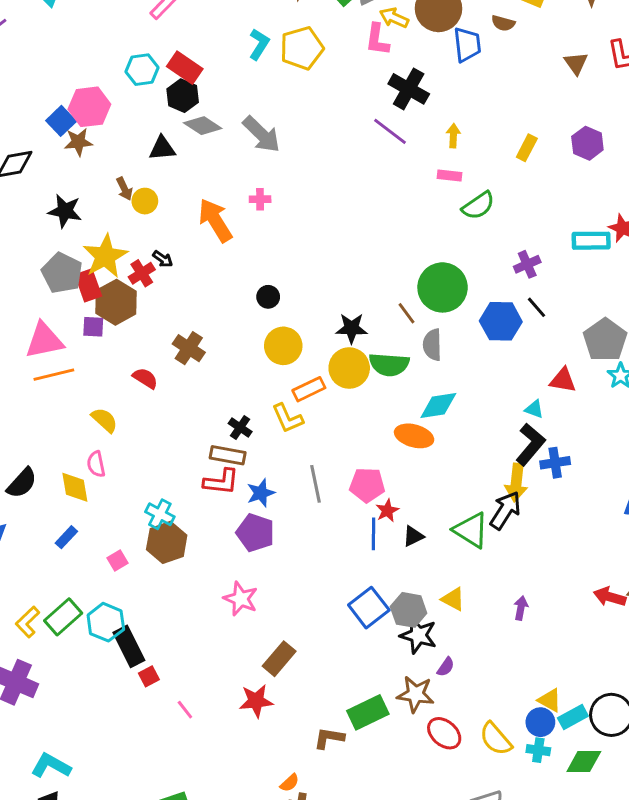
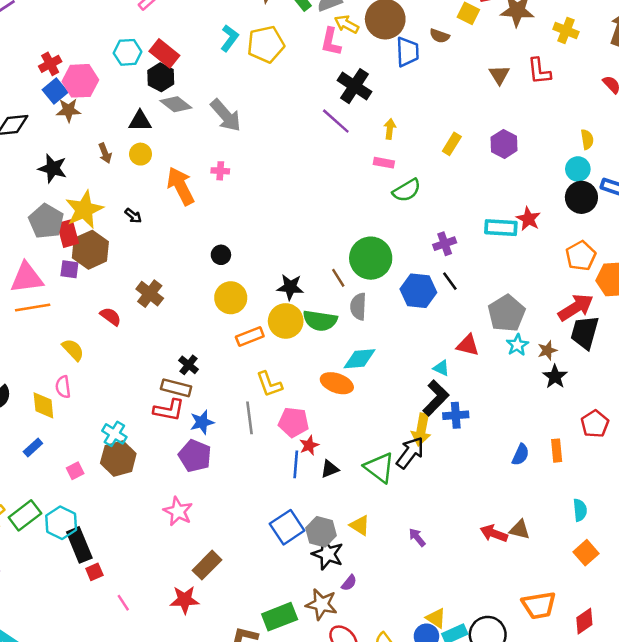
yellow circle: (145, 201) -> (141, 154), moved
red cross: (142, 273) -> (50, 64), moved
yellow L-shape: (288, 418) -> (269, 384), moved
purple arrow: (521, 608) -> (417, 537), turned -54

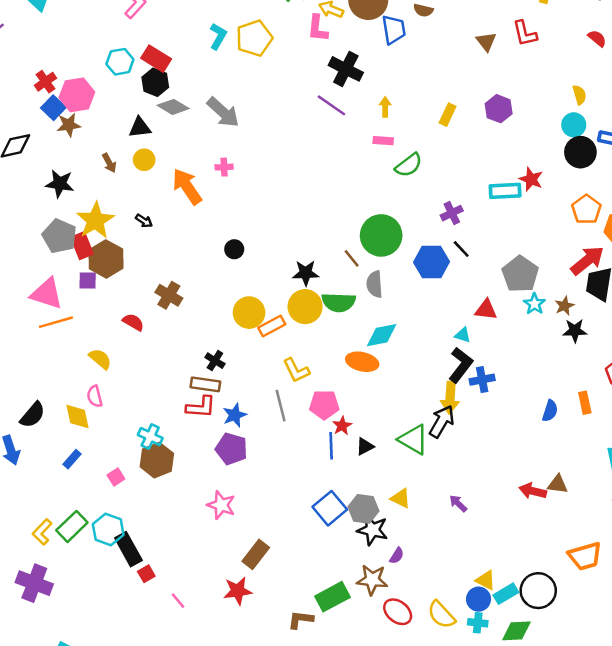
pink triangle: (27, 278) -> (47, 294), turned 32
yellow circle: (231, 298) -> (249, 313), moved
black star: (555, 377) -> (575, 331), turned -30

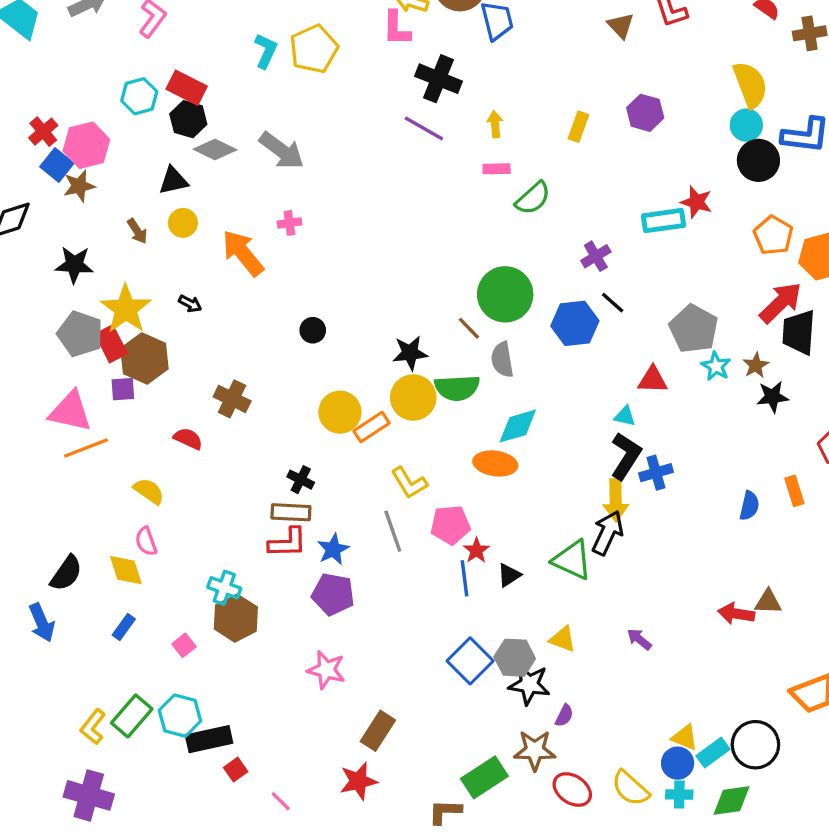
yellow semicircle: (579, 95) -> (750, 85), size x1.8
black rectangle: (128, 549) -> (209, 739), turned -68

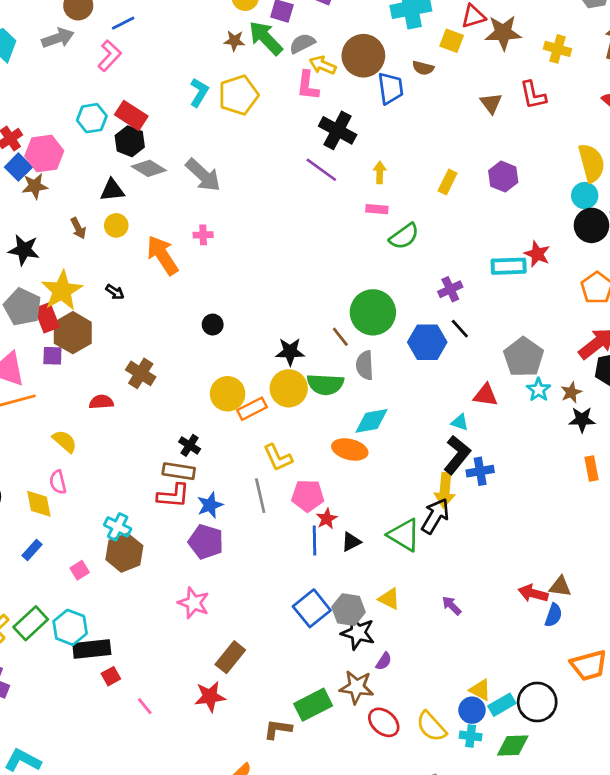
red semicircle: (188, 439) -> (101, 402), turned -35
orange rectangle: (794, 491) -> (591, 468), moved
blue semicircle: (749, 506) -> (553, 615), moved

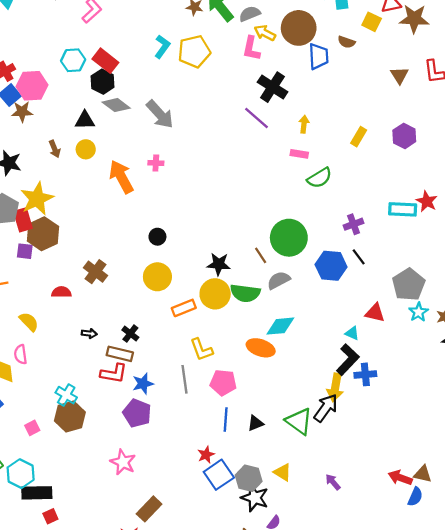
black arrow: (115, 292) -> (89, 333), moved, turned -32
gray semicircle: (365, 365) -> (279, 280), turned 60
yellow circle: (228, 394) -> (157, 277), moved
red star: (327, 519) -> (206, 455), moved

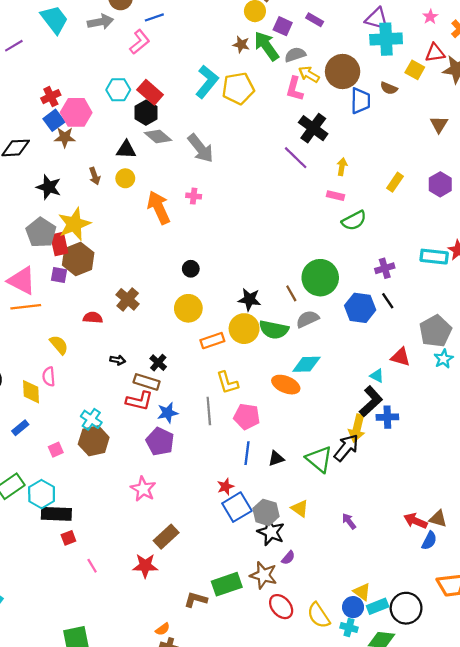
cyan L-shape: (162, 47) -> (207, 82), size x1.4

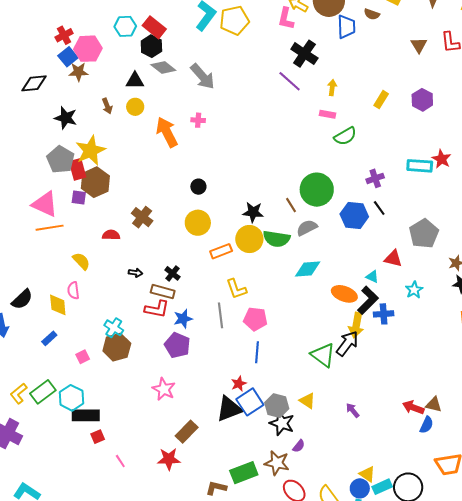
cyan star: (444, 359) -> (414, 290), moved
orange ellipse: (286, 385) -> (344, 294), moved
black triangle: (276, 458) -> (229, 409), moved, size x1.8

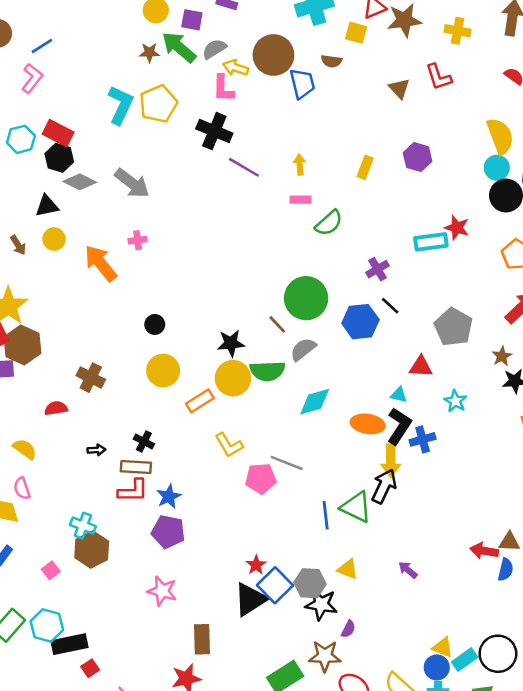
black cross: (304, 54) -> (214, 131), moved
gray line: (221, 315) -> (287, 463), moved, turned -50
blue line: (257, 352) -> (326, 515), moved
brown rectangle: (187, 432) -> (202, 639), turned -35

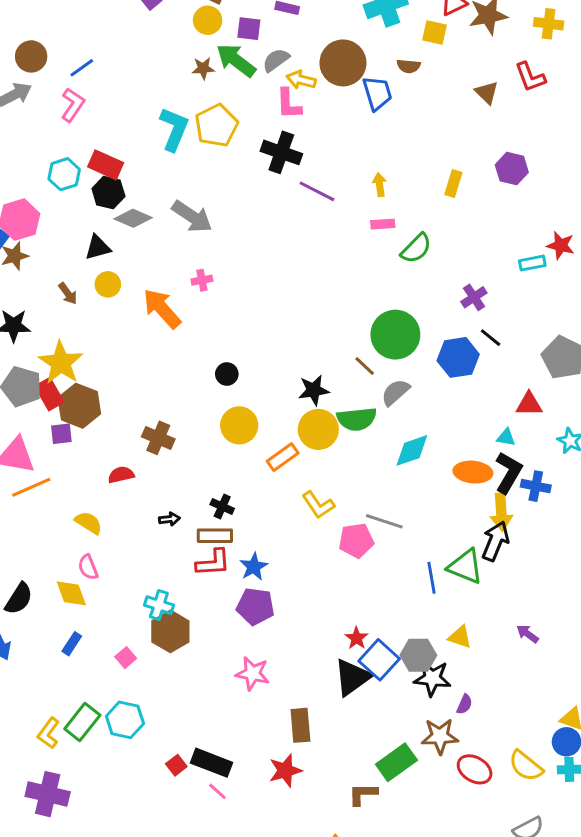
cyan rectangle: (431, 242) -> (532, 263), size x0.7
blue cross: (423, 439) -> (536, 486), turned 30
black rectangle: (70, 644) -> (211, 763), moved, turned 36

